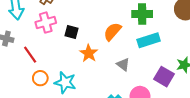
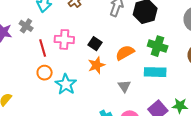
pink cross: (46, 23) -> (64, 39), moved
black square: (72, 32) -> (95, 44), moved

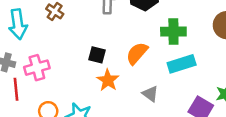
pink cross: (64, 39) -> (37, 68), moved
red line: (43, 48) -> (16, 89), moved, turned 30

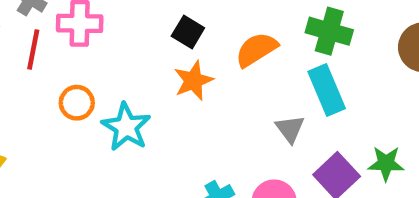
cyan rectangle: (182, 64) -> (327, 90), turned 68
gray triangle: (150, 94) -> (290, 129), moved

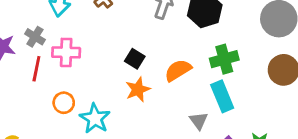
green cross: (329, 31) -> (224, 59), turned -32

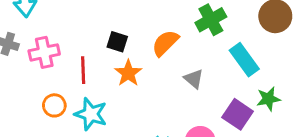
red line: (36, 69) -> (83, 70), moved
cyan rectangle: (222, 96) -> (244, 60), moved
gray triangle: (199, 121) -> (194, 79), moved

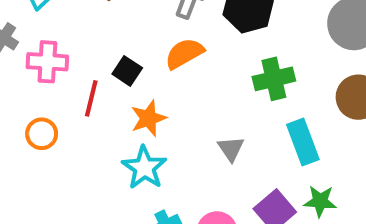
black square: (117, 42) -> (127, 71), moved
orange semicircle: (165, 43) -> (184, 53), moved
cyan star: (91, 114) -> (144, 168), moved

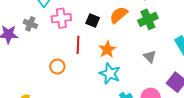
pink cross: (47, 62) -> (61, 18), moved
black square: (127, 71) -> (93, 21), moved
green cross: (274, 79) -> (148, 19), moved

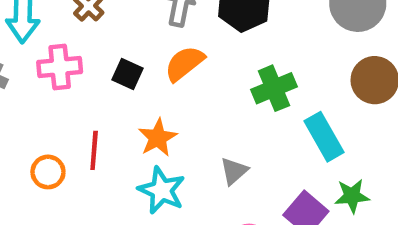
green cross: (148, 19) -> (274, 88), moved
red line: (78, 45) -> (94, 150), moved
gray triangle: (150, 57) -> (234, 171), moved, turned 32

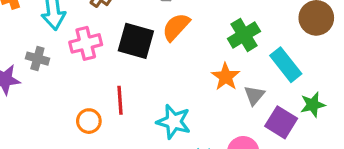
black square: (127, 74) -> (136, 41), size x1.6
orange star: (158, 138) -> (226, 77), moved
gray triangle: (234, 171) -> (254, 95), moved

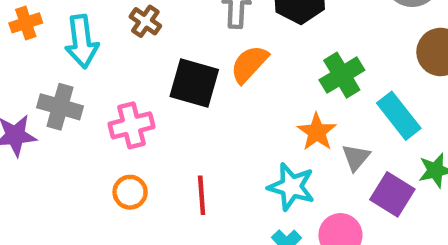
pink cross: (86, 43) -> (132, 125), moved
gray cross: (37, 59) -> (60, 107), size x1.4
red line: (120, 100) -> (202, 195), moved
cyan star: (174, 122) -> (291, 187), moved

